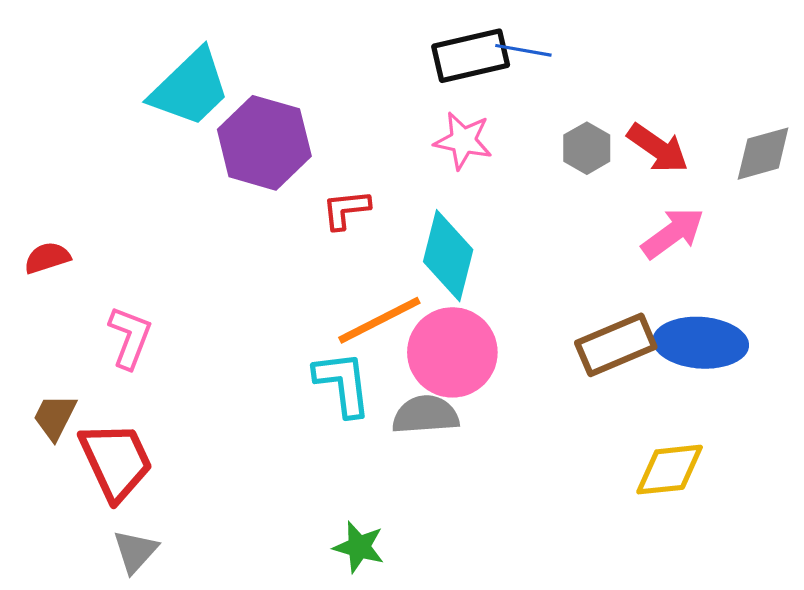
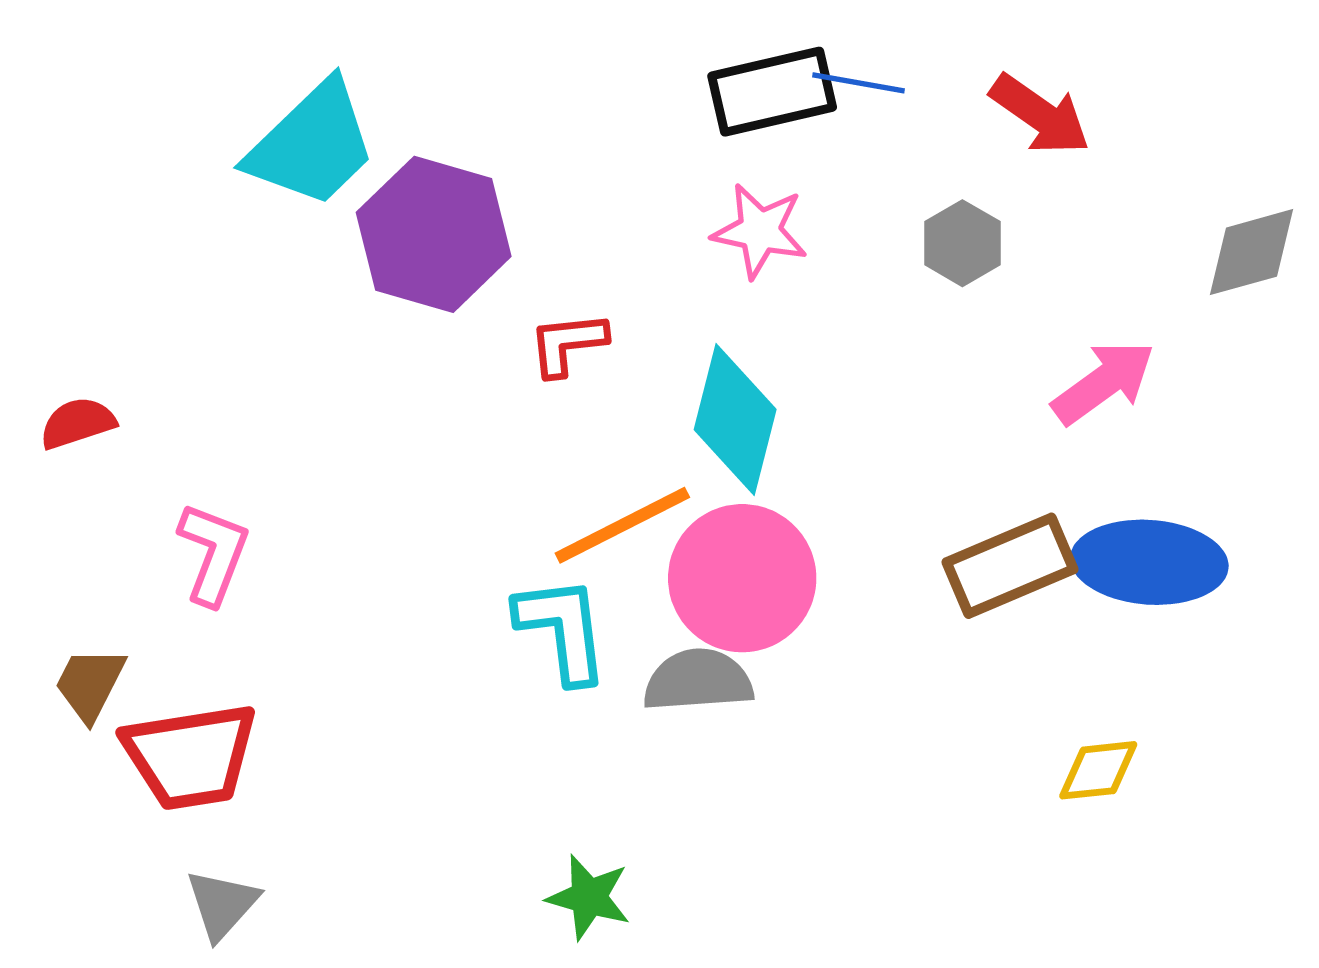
red arrow: (658, 148) -> (1040, 115), moved
red trapezoid: (116, 461) -> (190, 756), turned 106
yellow diamond: (670, 470) -> (1098, 770), size x0.7

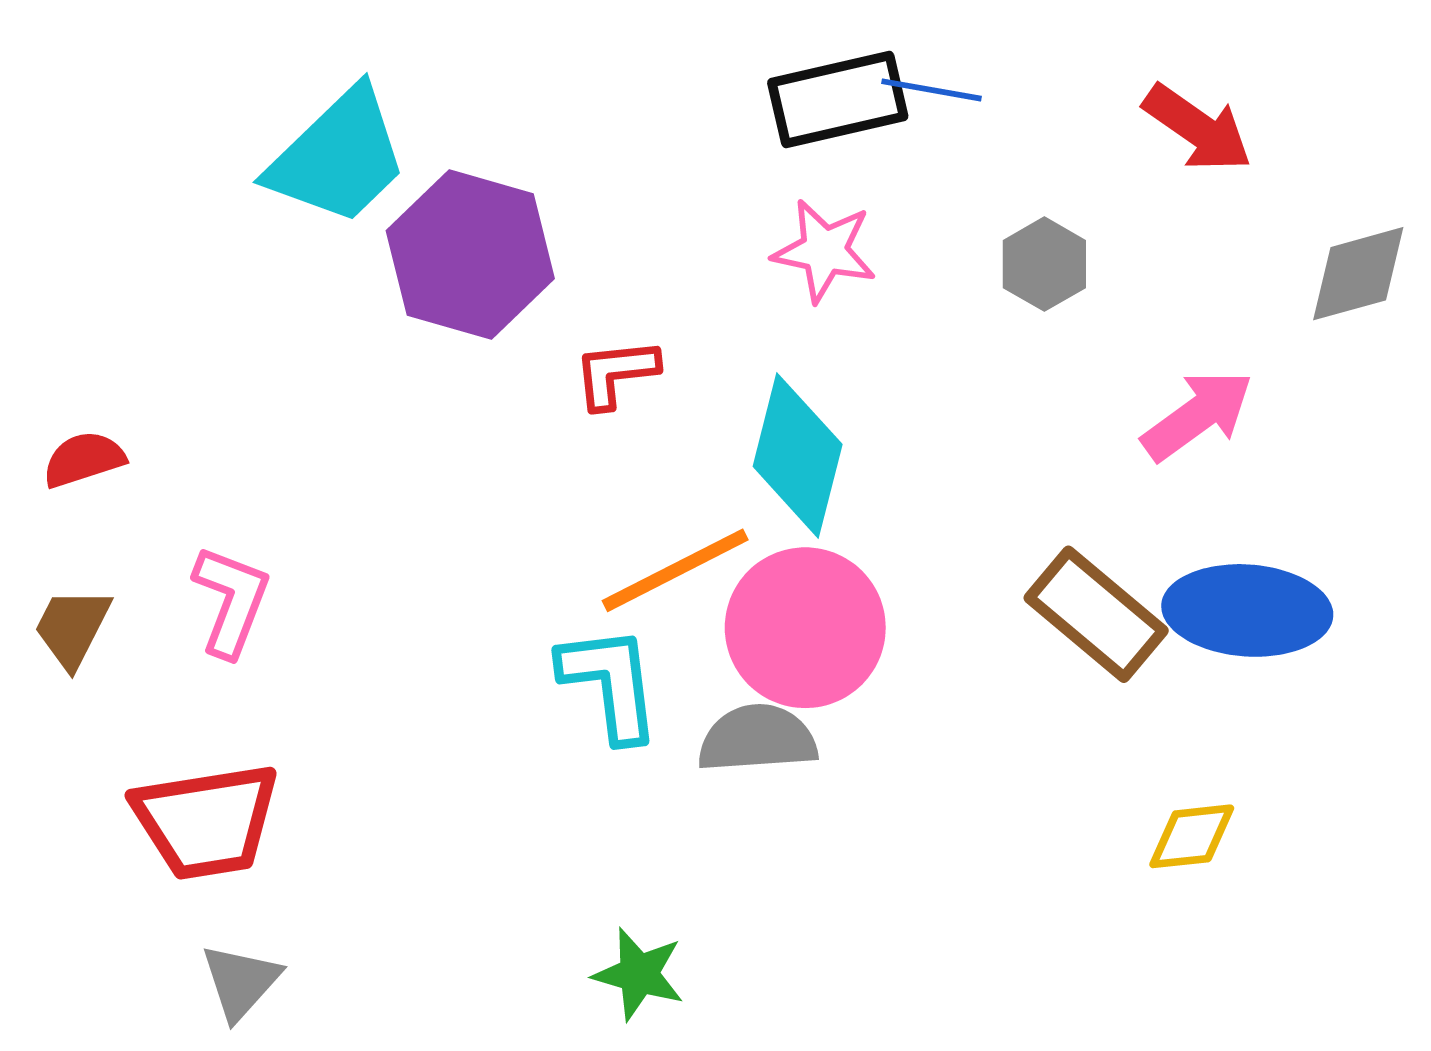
red arrow: (1040, 115) -> (1198, 128), moved
brown rectangle: (1010, 566) -> (1096, 614), turned 63
brown trapezoid: (90, 684) -> (72, 628), moved

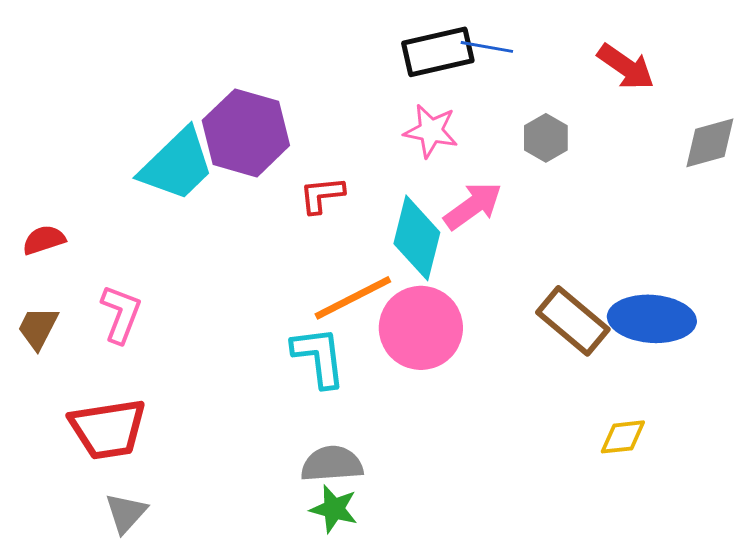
cyan trapezoid: (338, 157) -> (177, 165), moved
pink arrow: (1198, 415) -> (473, 206), moved
gray semicircle: (757, 739) -> (332, 464), moved

